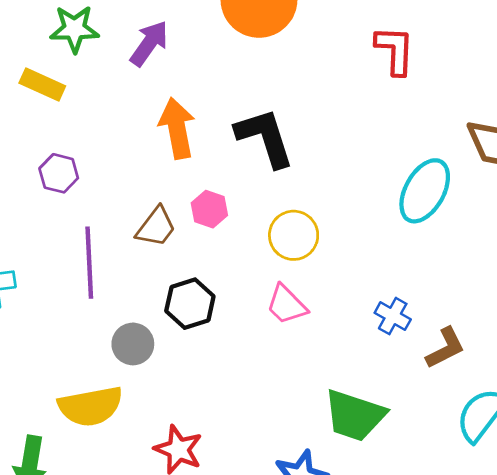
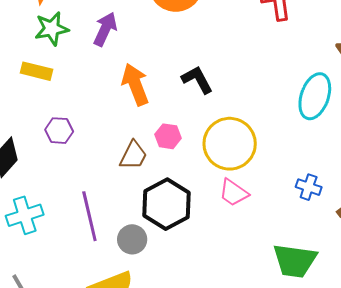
black L-shape: (265, 137) -> (197, 80), size x0.7
yellow circle: (294, 235) -> (230, 144), size x1.5
purple line: (89, 263) -> (89, 216), moved
black hexagon: (190, 304) -> (167, 204), size x1.4

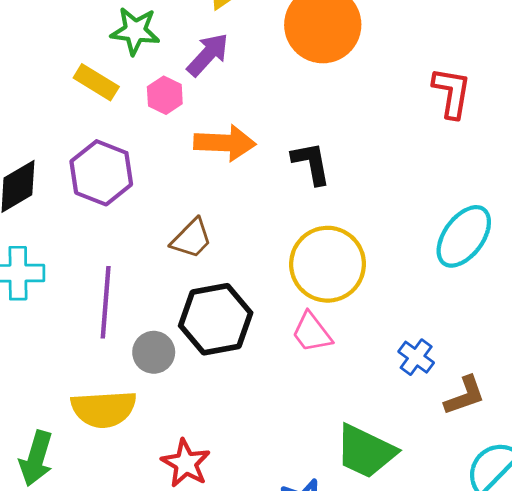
orange arrow: (135, 84) -> (225, 143), turned 96
purple hexagon: (59, 131) -> (101, 173), size x1.6
pink hexagon: (168, 136) -> (165, 95), moved

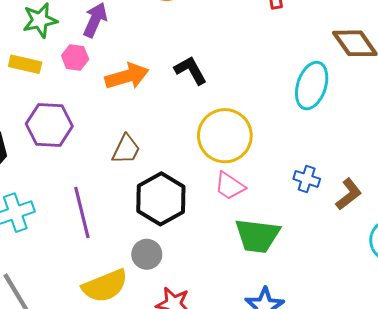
gray circle: (154, 352) -> (147, 254), moved
green trapezoid: (366, 451) -> (257, 236), moved

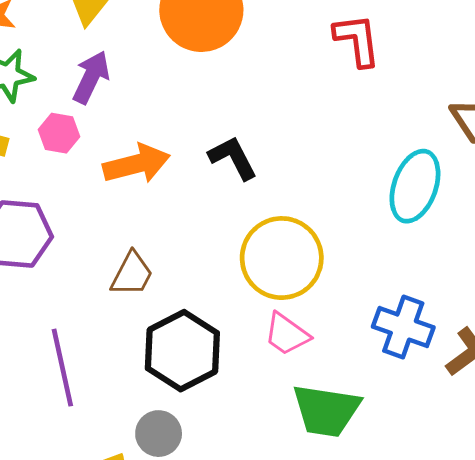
blue cross: (307, 179) -> (403, 327), size x1.5

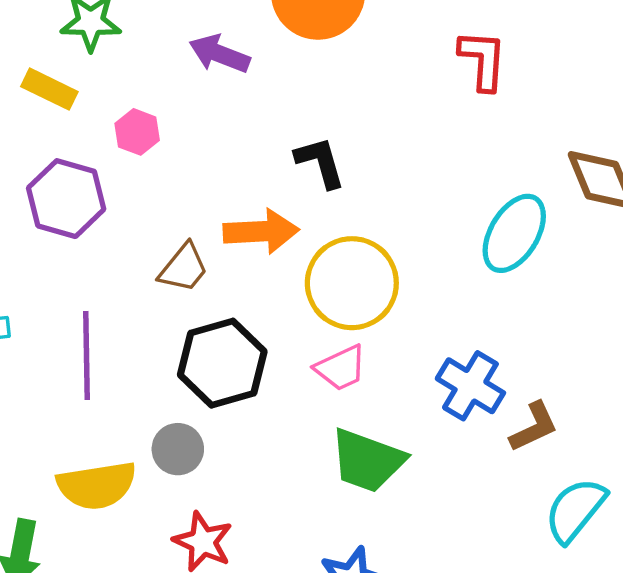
purple arrow: (91, 77) -> (219, 54), moved, turned -106
pink hexagon: (59, 133) -> (137, 132), moved
orange arrow: (137, 164) -> (261, 231), moved
pink trapezoid: (287, 334) -> (341, 368), turned -72

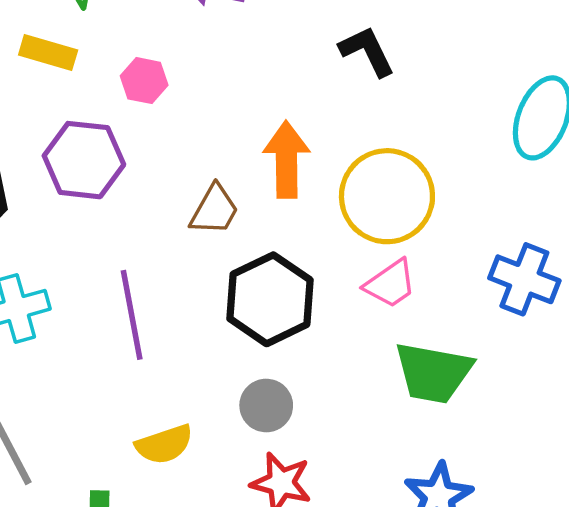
black L-shape: (320, 162) -> (367, 51), moved
orange arrow: (261, 231) -> (286, 160), turned -78
gray circle: (178, 449) -> (266, 406), moved
yellow semicircle: (97, 485) -> (164, 444), size x0.7

